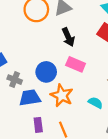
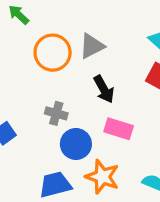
gray cross: (15, 80) -> (56, 113), moved

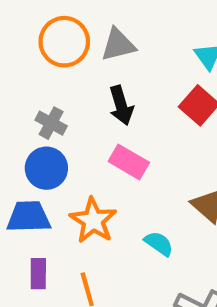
blue circle: (76, 144) -> (46, 168), moved

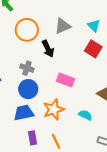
gray triangle: (118, 45) -> (63, 26), moved
black arrow: (121, 105) -> (48, 49), moved
orange star: (93, 220) -> (54, 109), turned 30

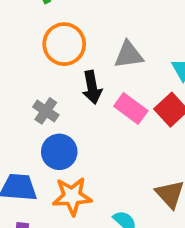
pink rectangle: (65, 80) -> (131, 108), moved
blue circle: (28, 89) -> (59, 152), moved

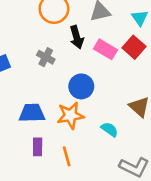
blue circle: (59, 152) -> (81, 86), moved

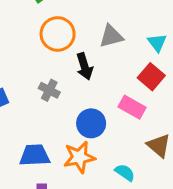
pink rectangle: (106, 49) -> (132, 107), moved

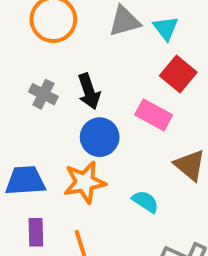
cyan triangle: (157, 43) -> (166, 28), moved
black arrow: (85, 66) -> (89, 91), moved

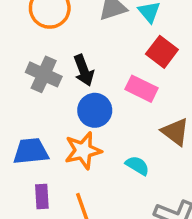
gray cross: (43, 94) -> (44, 74), size x1.4

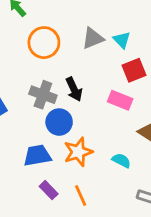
red square: (162, 52) -> (134, 70), turned 35
blue circle: (95, 110) -> (59, 122), moved
purple rectangle: (42, 197) -> (49, 190), turned -36

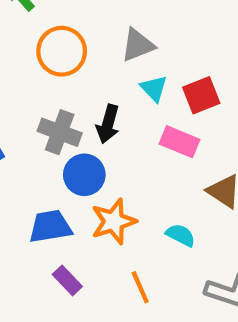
cyan triangle: (122, 40) -> (154, 88), moved
black arrow: (74, 89) -> (108, 124), turned 40
orange line: (81, 196) -> (140, 287), moved

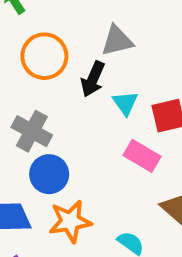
gray triangle: (138, 45) -> (117, 41), moved
black arrow: (108, 124) -> (93, 79), moved

